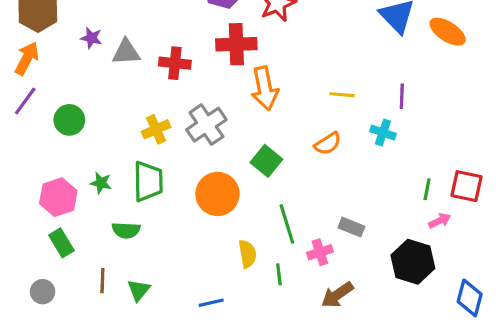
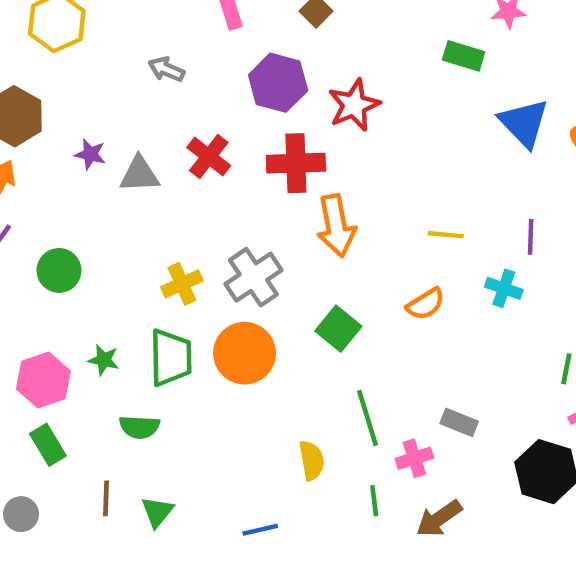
red cross: (175, 63) -> (209, 156), moved, turned 32
orange circle: (217, 194) -> (245, 353), moved
green line: (279, 274) -> (374, 501), moved

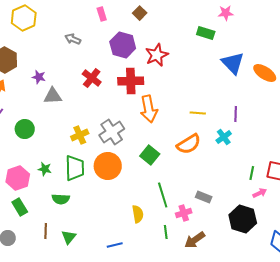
gray triangle: (139, 174) -> (53, 96), moved
cyan cross: (504, 288) -> (224, 137), turned 35
orange semicircle: (426, 304) -> (189, 144), size x1.4

